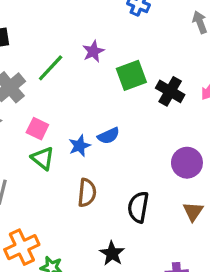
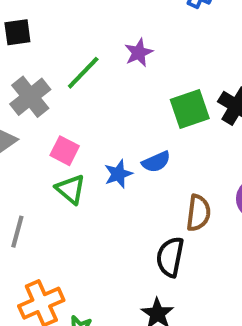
green square: (131, 75) -> (190, 109), moved
brown semicircle: (87, 193) -> (198, 213), moved
black semicircle: (138, 207) -> (170, 257), moved

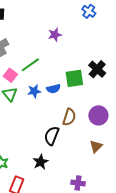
green line: (83, 73) -> (30, 65), moved
green square: (190, 109) -> (74, 78), moved

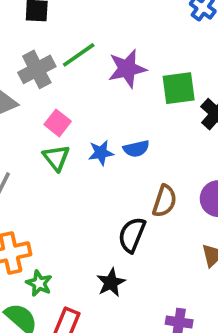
purple star: (55, 35) -> (127, 69), moved, size x1.5
green line: (30, 65) -> (79, 55), moved
green square: (74, 78) -> (179, 88), moved

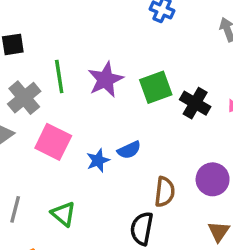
green line: (79, 55) -> (59, 76), turned -52
pink square: (58, 123) -> (53, 142), size x1.5
green triangle: (56, 158) -> (63, 214), moved

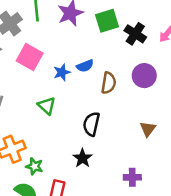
purple circle: (213, 179) -> (144, 76), moved
brown semicircle: (165, 192) -> (109, 83), moved
green triangle: (63, 214) -> (47, 106), moved

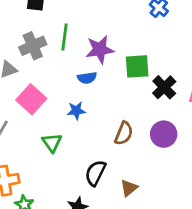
pink square: (30, 57) -> (31, 99), moved
blue semicircle: (85, 66) -> (87, 78), moved
brown triangle: (148, 129) -> (129, 188), moved

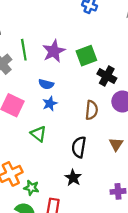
blue semicircle: (87, 78) -> (46, 84), moved, turned 40
black cross: (164, 87) -> (107, 76), moved
brown triangle: (129, 188) -> (116, 144), moved

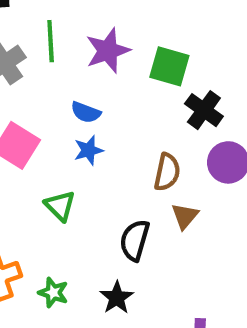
green square: (86, 56) -> (169, 66), turned 30
brown triangle: (116, 144) -> (185, 216), moved
green star: (31, 188) -> (53, 293), moved

